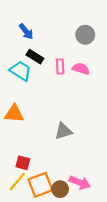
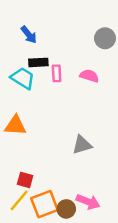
gray circle: (85, 35) -> (105, 38), moved
black rectangle: (35, 57) -> (38, 62), turned -35
pink rectangle: (60, 67) -> (57, 73), moved
gray triangle: (63, 131) -> (82, 145), moved

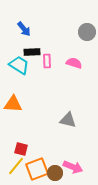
gray triangle: (82, 145) -> (68, 120), turned 30

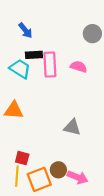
pink rectangle: (47, 61) -> (50, 64), size x1.6
yellow line: (16, 166) -> (17, 176), turned -36
brown circle: (55, 173) -> (58, 170), moved

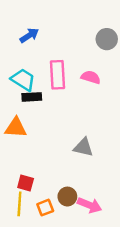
blue arrow: (25, 30) -> (29, 35), turned -84
black rectangle: (34, 55) -> (32, 97), moved
orange square: (39, 179) -> (45, 208), size x0.6

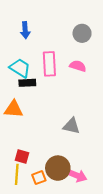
blue arrow: (29, 35) -> (25, 30), turned 119
gray circle: (107, 39) -> (82, 33), moved
brown circle: (67, 197) -> (58, 168), size x1.5

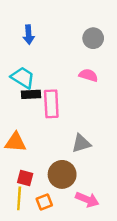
pink rectangle: (49, 64) -> (51, 104), moved
orange triangle: (14, 109) -> (15, 142), moved
gray triangle: (71, 126) -> (81, 143), turned -30
brown circle: (58, 168) -> (62, 174), moved

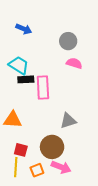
blue arrow: (29, 35) -> (24, 29), turned -63
gray circle: (93, 38) -> (68, 41), moved
pink arrow: (87, 200) -> (61, 167), moved

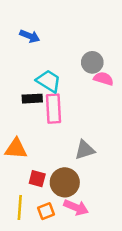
gray circle: (68, 41) -> (92, 62), moved
pink semicircle: (74, 63) -> (104, 79), moved
cyan trapezoid: (19, 65) -> (48, 81), moved
red square: (21, 150) -> (37, 179), moved

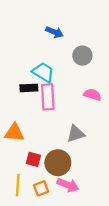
blue arrow: (30, 36) -> (54, 32), moved
pink semicircle: (104, 79) -> (92, 95), moved

